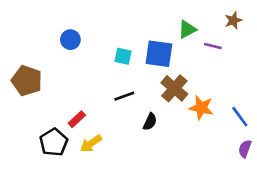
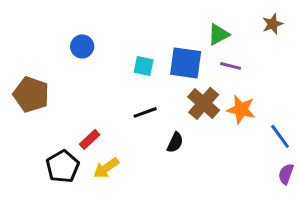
purple line: (213, 46) -> (231, 66), moved
orange star: (201, 108) -> (241, 109), moved

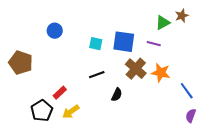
green triangle: (219, 34) -> (163, 23), moved

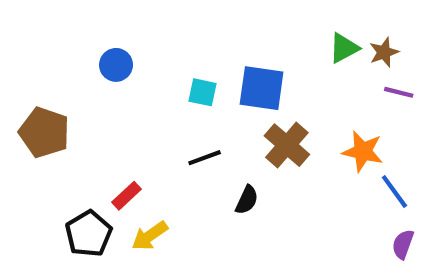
brown star: (182, 16) -> (384, 52), moved
purple line: (154, 44) -> (399, 92), moved
orange star: (161, 73) -> (363, 151), moved

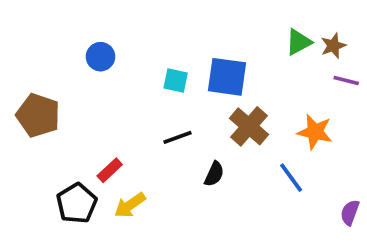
blue line: (394, 191) -> (291, 178), moved

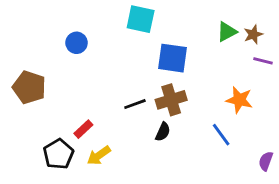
cyan square: (176, 81) -> (141, 19), moved, size x1.5
brown cross: (249, 126) -> (171, 100), moved, turned 32

